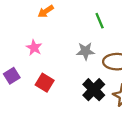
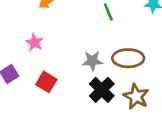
gray star: (86, 51) -> (93, 61), moved

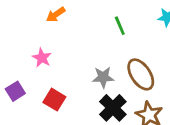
brown ellipse: (128, 58) -> (141, 74), turned 56

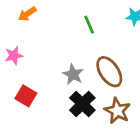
pink star: (42, 58) -> (14, 56), turned 30
gray star: (103, 77) -> (73, 74), turned 30

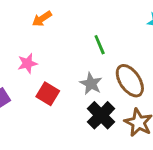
green line: (89, 25) -> (100, 45), moved
red square: (26, 96) -> (48, 94), moved

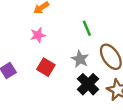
pink star: (27, 63) -> (38, 35), moved

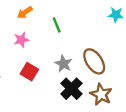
green line: (87, 28) -> (57, 25), moved

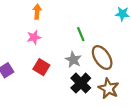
orange arrow: (25, 12) -> (37, 12), turned 128
green line: (57, 25) -> (81, 34), moved

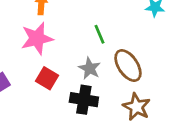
pink star: (34, 37) -> (37, 39), size x1.6
black cross: (81, 83) -> (84, 100), moved, turned -36

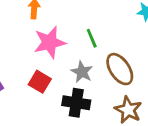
pink star: (37, 39) -> (50, 42), moved

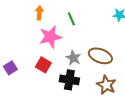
green line: (92, 38) -> (71, 19), moved
brown ellipse: (120, 69) -> (100, 56), turned -35

